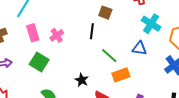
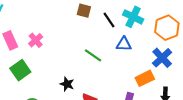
black line: (92, 31) -> (109, 20), moved, turned -35
green square: (39, 62) -> (20, 70), turned 30
orange rectangle: (121, 75) -> (145, 78), moved

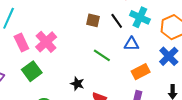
brown square: (84, 11) -> (93, 20), moved
pink cross: (36, 40) -> (46, 42), size x1.5
orange rectangle: (145, 78) -> (141, 72), moved

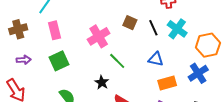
pink cross: (46, 42) -> (99, 36), moved
blue triangle: (131, 44) -> (156, 59), moved
green line: (102, 55) -> (117, 61), moved

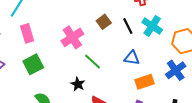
brown square: (130, 23) -> (104, 22), turned 32

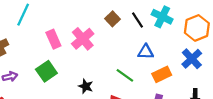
pink rectangle: (27, 33) -> (53, 39), moved
green line: (93, 62) -> (125, 75), moved
black star: (78, 84) -> (86, 86), moved

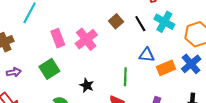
orange rectangle: (162, 74) -> (166, 68), moved
green line: (125, 75) -> (125, 77), turned 54

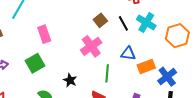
pink cross: (86, 39) -> (91, 46), moved
blue cross: (191, 64) -> (167, 77), moved

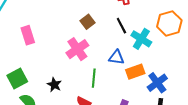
black line: (123, 23) -> (121, 26), moved
cyan cross: (146, 23) -> (141, 39), moved
orange hexagon: (177, 36) -> (169, 24), moved
green square: (35, 63) -> (17, 78), moved

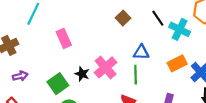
pink cross: (77, 49) -> (106, 67), moved
blue triangle: (116, 57) -> (141, 52), moved
black star: (54, 85) -> (82, 74), moved

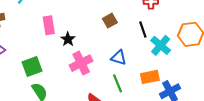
black star: (82, 74) -> (68, 39), moved
green line: (136, 75) -> (117, 83), moved, turned -36

